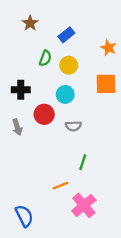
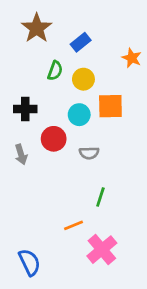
brown star: (30, 23) -> (37, 28), size x1.5
orange square: (106, 84) -> (110, 106), moved

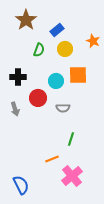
yellow circle: (83, 79) -> (65, 49), moved

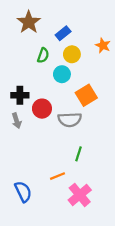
orange square: (78, 75) -> (86, 95), moved, turned -30
black cross: (18, 77) -> (20, 95), moved
cyan circle: (56, 81) -> (62, 74), moved
gray semicircle: (63, 108) -> (70, 120), size x1.5
blue semicircle: (21, 185) -> (23, 192), moved

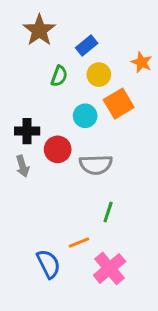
cyan circle: (62, 74) -> (85, 116), moved
orange square: (86, 95) -> (119, 104), moved
blue semicircle: (23, 192) -> (48, 264), moved

